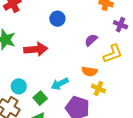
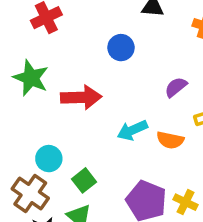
cyan arrow: (60, 84) -> (132, 130), moved
yellow cross: (98, 89) -> (185, 202), moved

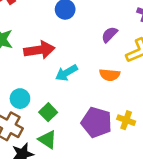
cyan arrow: (132, 130) -> (66, 73), moved

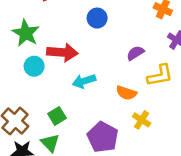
cyan circle: (20, 99) -> (34, 66), moved
yellow cross: (126, 120) -> (142, 120), moved

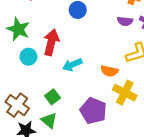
red arrow: (62, 52) -> (51, 42), turned -75
purple semicircle: (135, 53) -> (125, 21), moved, turned -136
yellow cross: (142, 120) -> (125, 93), size x1.5

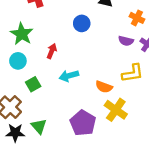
red arrow: (51, 42) -> (52, 51), size x0.6
cyan circle: (28, 57) -> (18, 61), moved
green square: (53, 97) -> (33, 84), moved

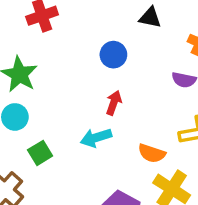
red arrow: (52, 51) -> (114, 103), moved

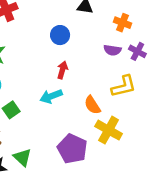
orange semicircle: (152, 153) -> (92, 105), turned 42

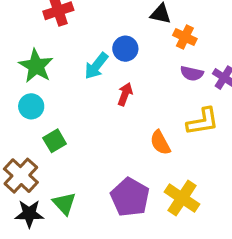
orange cross: (122, 23) -> (185, 37), moved
cyan arrow: (51, 96) -> (96, 66), moved, turned -35
yellow cross: (109, 130) -> (182, 198), moved

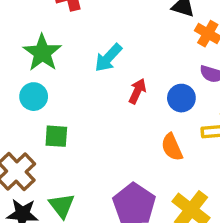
blue circle: (125, 49) -> (181, 98), moved
green square: (55, 141) -> (56, 136), turned 30

